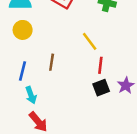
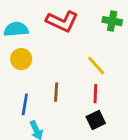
red line: (100, 65) -> (95, 94), moved
black square: (101, 88) -> (96, 120), moved

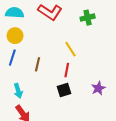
green cross: (112, 21) -> (88, 18), turned -32
blue line: (25, 104) -> (12, 58), moved

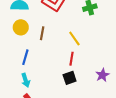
blue line: (12, 58) -> (25, 57), moved
brown line: (37, 64) -> (42, 33), moved

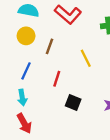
red line: (72, 59) -> (57, 79), moved
black square: (70, 78) -> (73, 103), turned 32

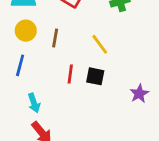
blue line: (26, 71) -> (20, 65), moved
black square: (73, 103) -> (95, 76), moved

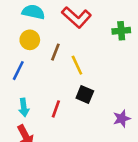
yellow line: (100, 44) -> (77, 65), moved
red line: (70, 74) -> (56, 109), moved

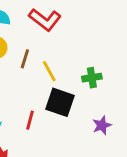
green cross: (121, 31) -> (92, 78), moved
black square: (85, 94) -> (60, 102), size x1.5

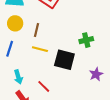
yellow line: (49, 71) -> (40, 49), moved, turned -42
red line: (30, 120) -> (44, 86), moved, turned -56

